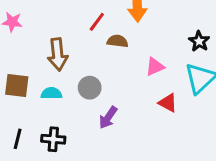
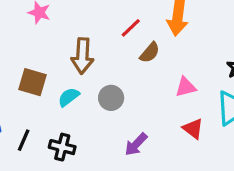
brown semicircle: (117, 41) -> (150, 53), turned 114
cyan semicircle: (51, 93) -> (69, 97), turned -48
purple arrow: (108, 117) -> (136, 144), moved

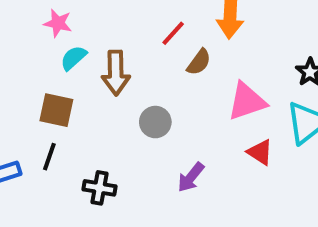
pink triangle: (186, 87) -> (247, 101), size x1.5
cyan semicircle: (69, 97) -> (73, 58), moved
black line: (24, 140) -> (49, 157), moved

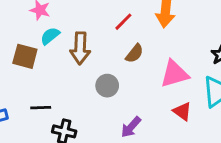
brown semicircle: (199, 62) -> (134, 53), moved
brown square: (56, 110) -> (25, 56), moved
black line: (49, 157) -> (41, 108), moved, turned 66

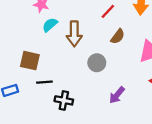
brown square: (25, 56) -> (30, 61), moved

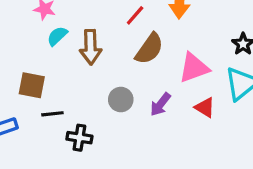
brown semicircle: (118, 36) -> (149, 49), size x1.5
gray circle: (97, 63) -> (121, 100), moved
purple arrow: (117, 95) -> (160, 104), moved

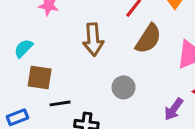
cyan semicircle: (57, 36) -> (23, 48), moved
purple arrow: (160, 104) -> (174, 109), moved

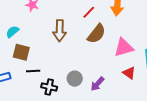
gray circle: (124, 87) -> (75, 79), moved
purple arrow: (174, 109) -> (97, 84), moved

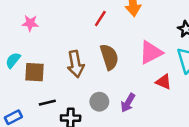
brown arrow: (60, 31) -> (76, 64), moved
brown semicircle: (96, 34) -> (109, 57), moved, turned -45
brown square: (21, 52) -> (34, 72), moved

